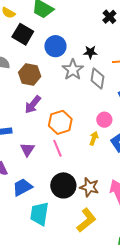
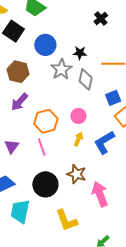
pink circle: (104, 120) -> (78, 116), moved
brown star: (89, 187) -> (76, 174), moved
yellow L-shape: (86, 220) -> (66, 220), turned 105

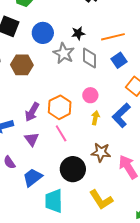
blue square: (113, 98) -> (119, 60), moved
purple arrow: (19, 102) -> (32, 112), moved

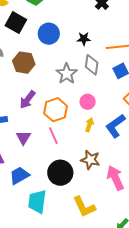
gray star: (64, 53) -> (67, 74), moved
purple arrow: (32, 112) -> (28, 100), moved

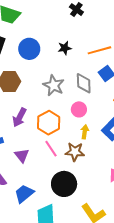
gray diamond: (92, 65) -> (84, 83), moved
brown star: (90, 160) -> (75, 152), moved

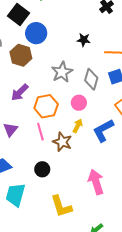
blue circle: (29, 49) -> (36, 33), moved
black circle: (64, 184) -> (42, 169), size x0.6

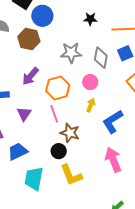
gray star: (62, 72) -> (71, 53), turned 30
blue L-shape: (103, 130) -> (113, 122), moved
brown star: (62, 142) -> (70, 133), moved
yellow L-shape: (61, 206) -> (71, 175), moved

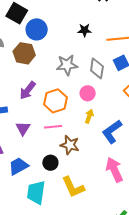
pink line: (54, 114) -> (53, 127), turned -72
black circle: (59, 151) -> (50, 163), moved

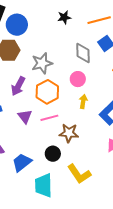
gray star: (67, 65) -> (42, 63), moved
purple triangle: (23, 128) -> (25, 116), moved

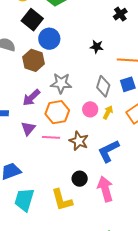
yellow arrow: (83, 101) -> (108, 112), moved
brown star: (69, 133) -> (79, 141), moved
black circle: (53, 154) -> (80, 179), moved

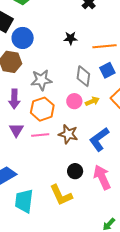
purple arrow: (31, 98) -> (14, 99), turned -36
yellow arrow: (108, 112) -> (92, 101), turned 48

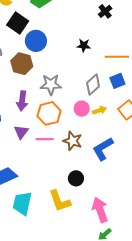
gray diamond: (83, 76) -> (93, 85), turned 35
pink arrow: (102, 177) -> (100, 210), moved

